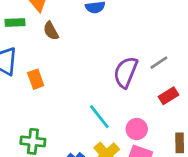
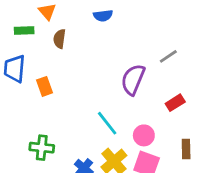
brown semicircle: (51, 31) -> (59, 39), turned 36
gray line: (159, 63) -> (168, 56), moved

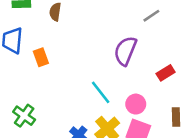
gray line: (168, 56) -> (151, 16), moved
green cross: (42, 148) -> (24, 116), moved, turned 30

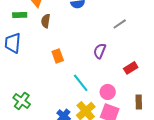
purple semicircle: (125, 51) -> (100, 51), size x0.7
orange rectangle: (41, 57) -> (58, 56), moved

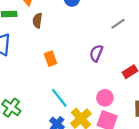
cyan line: (81, 83) -> (59, 98), moved

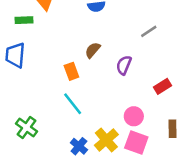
brown semicircle: (37, 21) -> (93, 50), moved, turned 32
cyan line: (59, 98) -> (73, 104), moved

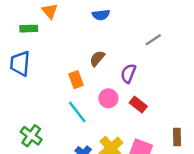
red rectangle: (163, 86) -> (138, 105), moved, turned 70
pink circle: (134, 116) -> (108, 98), moved

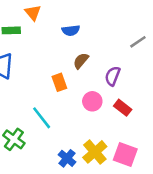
blue semicircle: (101, 15) -> (71, 30), moved
cyan line: (77, 112) -> (42, 118), moved

